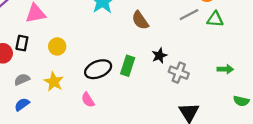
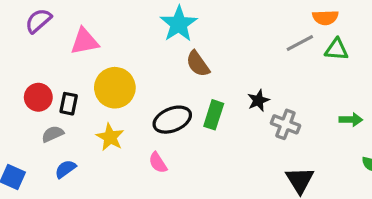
brown semicircle: (140, 20) -> (198, 64), moved
black rectangle: (22, 43) -> (69, 104), moved
yellow circle: (57, 46) -> (115, 88), size x1.6
gray semicircle: (22, 79) -> (53, 134), moved

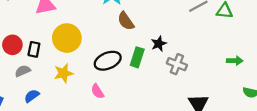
black star: (258, 100) -> (159, 44), moved
gray cross: (285, 124) -> (177, 64), moved
yellow star: (110, 137) -> (63, 73), turned 30

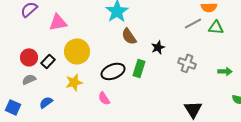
black star: (159, 44) -> (158, 47), moved
black rectangle: (34, 49) -> (48, 61), turned 32
gray cross: (177, 64) -> (187, 63), moved
gray semicircle: (23, 71) -> (29, 79), moved

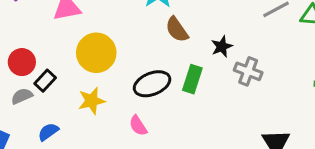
black rectangle: (48, 61) -> (45, 81), moved
gray cross: (187, 63) -> (248, 71), moved

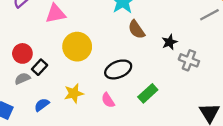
green rectangle: (192, 79) -> (148, 93), moved, turned 30
yellow star: (92, 101) -> (74, 93), moved

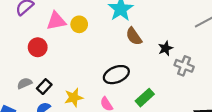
yellow circle: (77, 47) -> (79, 24), moved, size x0.6
red circle: (22, 53) -> (38, 47), moved
black rectangle: (40, 67) -> (44, 87), moved

